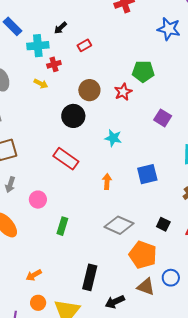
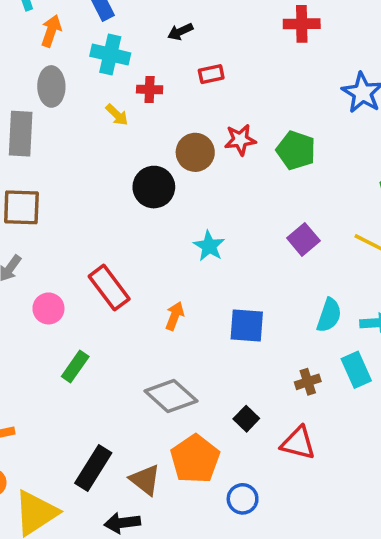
cyan cross: (38, 46) -> (110, 55), moved
red star: (123, 92) -> (240, 140), moved
red rectangle: (66, 159) -> (109, 288), moved
blue circle: (171, 278) -> (243, 499), moved
brown triangle: (146, 287) -> (145, 480), moved

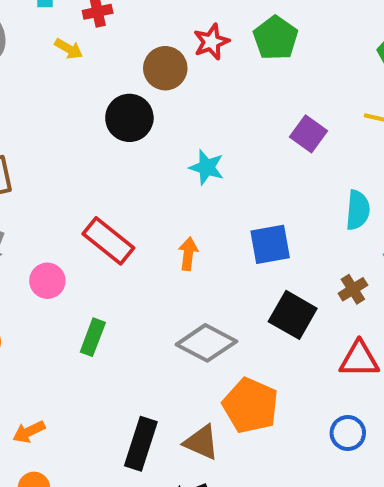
green pentagon: (296, 150) -> (276, 38), turned 30
black square: (246, 419) -> (293, 315), moved, size x1.6
blue circle: (243, 499) -> (348, 433), moved

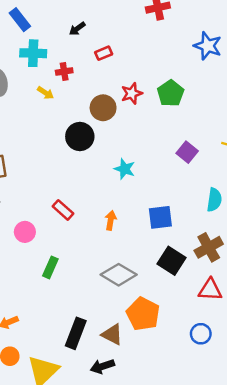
red rectangle: (108, 241) -> (63, 210), size x0.7
brown cross: (353, 289) -> (209, 247), size x1.6

